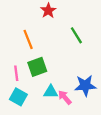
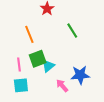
cyan triangle: (51, 92) -> (48, 66), moved, turned -40
cyan square: (18, 97) -> (21, 85), turned -35

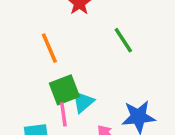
pink line: (19, 64) -> (63, 114), moved

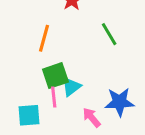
orange line: (49, 48) -> (44, 38), turned 36

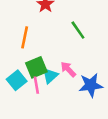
cyan square: (29, 115) -> (17, 80), moved, turned -30
pink arrow: (92, 117) -> (68, 69), moved

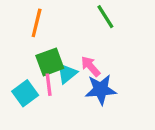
cyan square: (17, 80) -> (25, 93), moved
blue star: (91, 85) -> (101, 90), moved

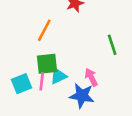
green line: (105, 17) -> (112, 45), moved
pink arrow: (90, 66) -> (91, 77), moved

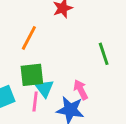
cyan triangle: (58, 76) -> (44, 88), turned -42
pink line: (42, 81) -> (35, 102), moved

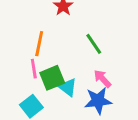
green line: (104, 54) -> (94, 44), moved
pink line: (35, 102) -> (34, 69), moved

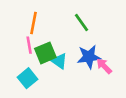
pink arrow: (102, 79) -> (104, 66), moved
blue star: (98, 101) -> (89, 57), moved

